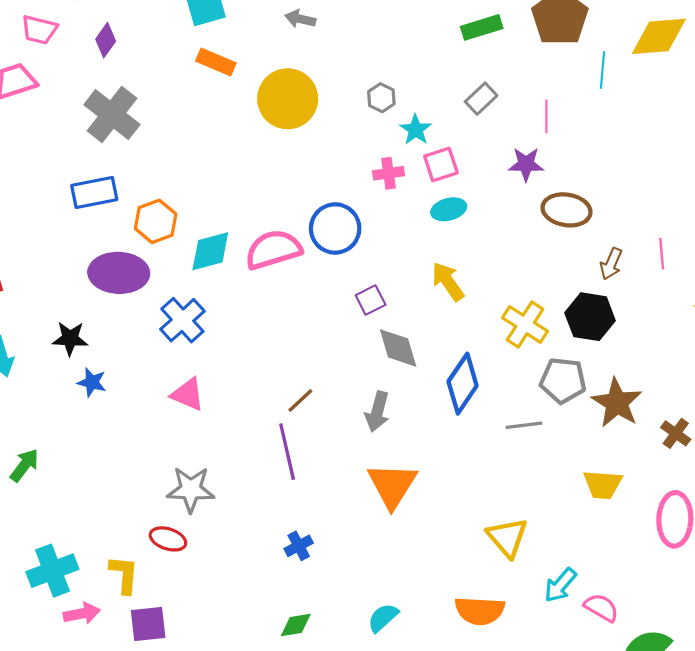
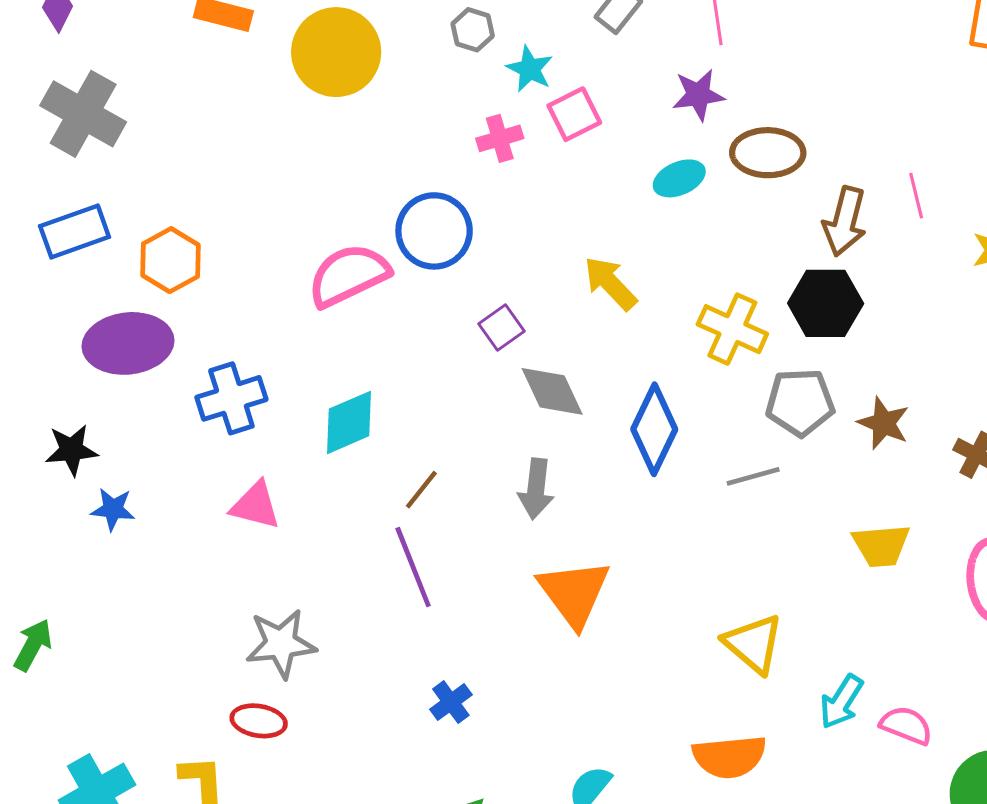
cyan ellipse: (449, 209) -> (679, 178), moved
cyan diamond: (210, 251) -> (349, 422), moved
brown arrow: (611, 264) -> (845, 221), size x1.4
blue cross: (182, 320) -> (231, 398), turned 33
brown star: (617, 403) -> (884, 423), size x0.7

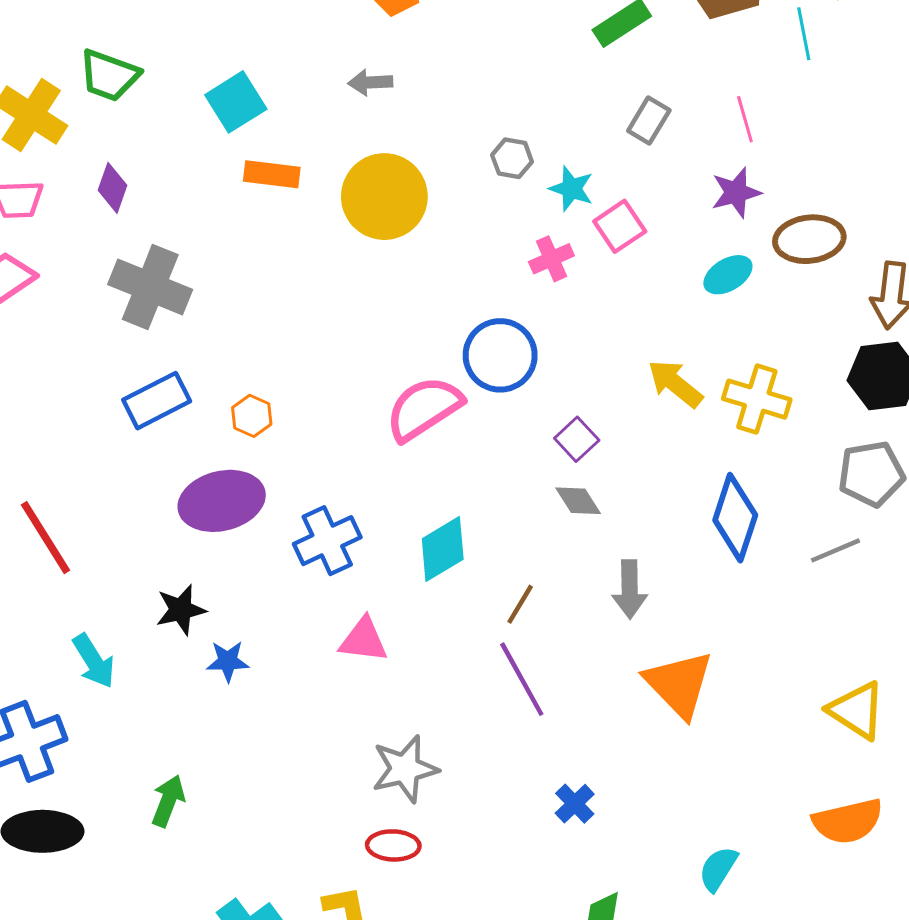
orange hexagon: (170, 260) -> (252, 416), size x0.7
yellow cross: (732, 329) -> (757, 399), moved
gray diamond: (552, 391) -> (578, 501), moved, size x0.7

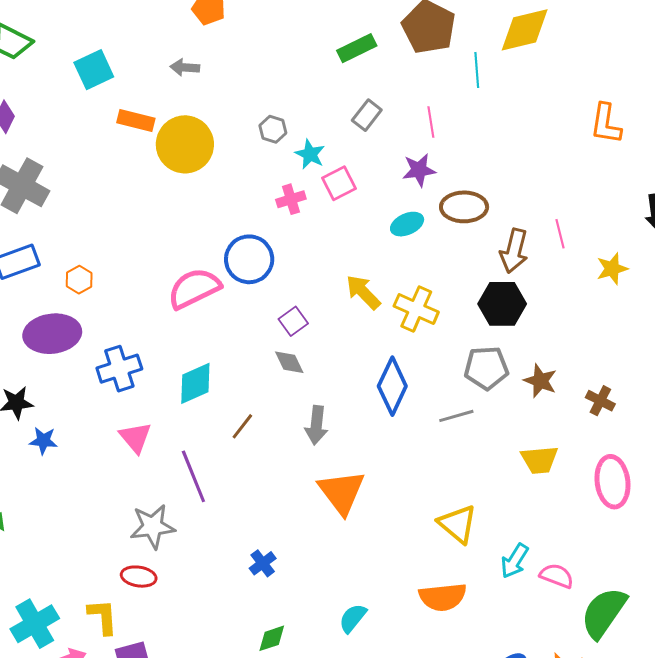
orange rectangle: (272, 174) -> (136, 121), moved
pink triangle: (364, 640) -> (135, 438), turned 36
purple line: (522, 679) -> (193, 476), moved

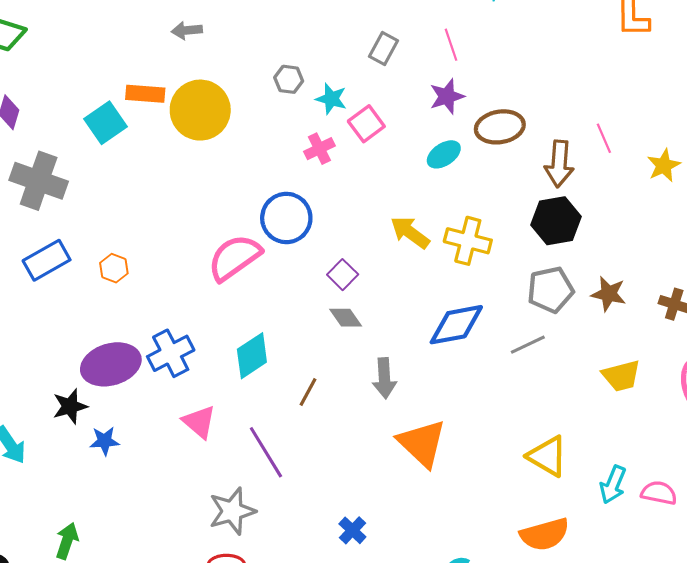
cyan square: (94, 70) -> (105, 123), moved
purple ellipse: (52, 334) -> (111, 364), moved
blue diamond: (392, 386) -> (456, 325), turned 64

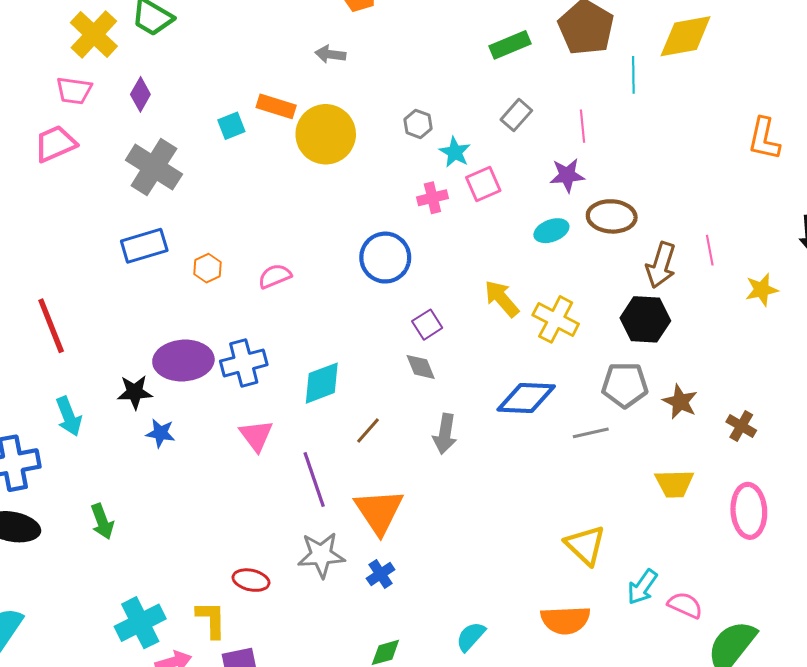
cyan square: (105, 123) -> (231, 126), size x0.7
pink semicircle: (234, 258) -> (275, 276), moved, size x0.6
orange triangle: (422, 443) -> (379, 511), moved
gray star: (232, 511) -> (321, 555), moved
green arrow: (67, 541) -> (102, 521), turned 128

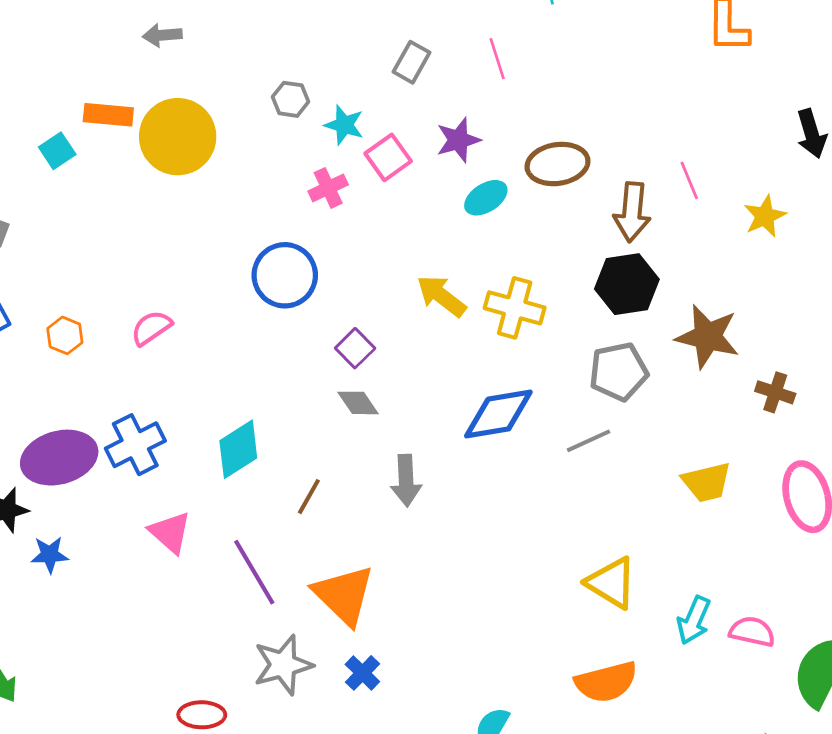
purple star: (567, 175) -> (458, 140), moved
brown star: (680, 402) -> (708, 337), moved, size x1.4

